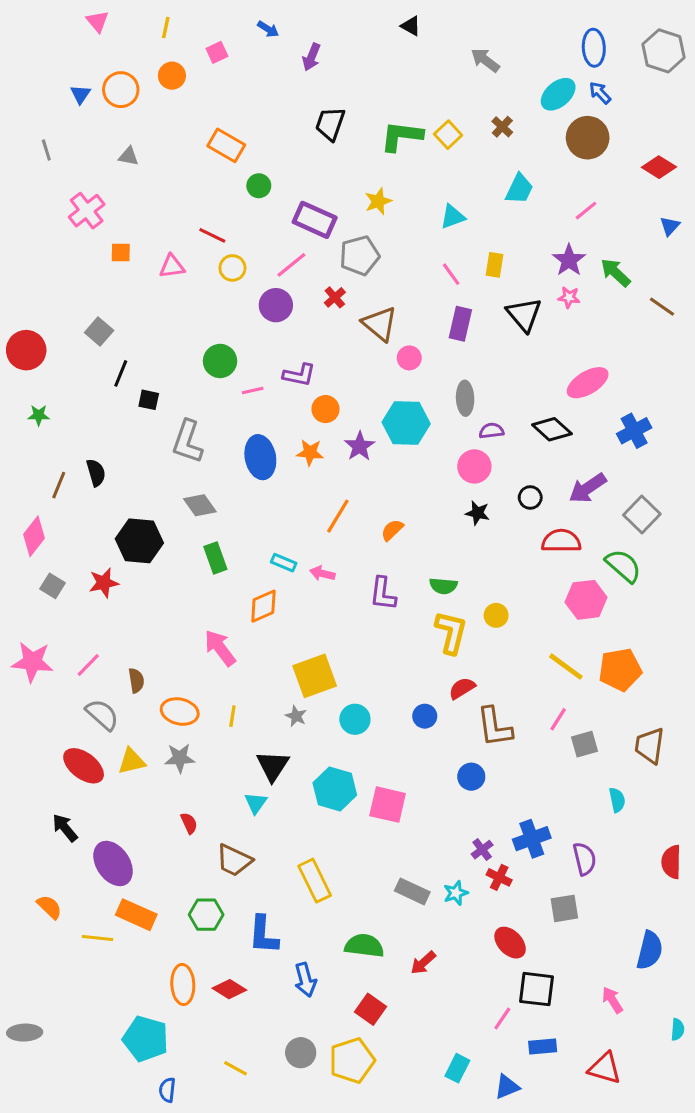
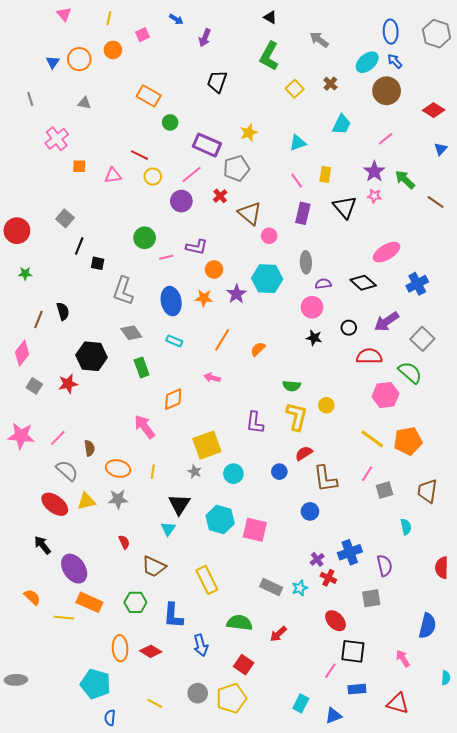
green L-shape: (401, 136) -> (269, 56), moved, turned -68
cyan rectangle: (284, 563) -> (174, 341), moved
purple L-shape: (383, 594) -> (255, 423), moved

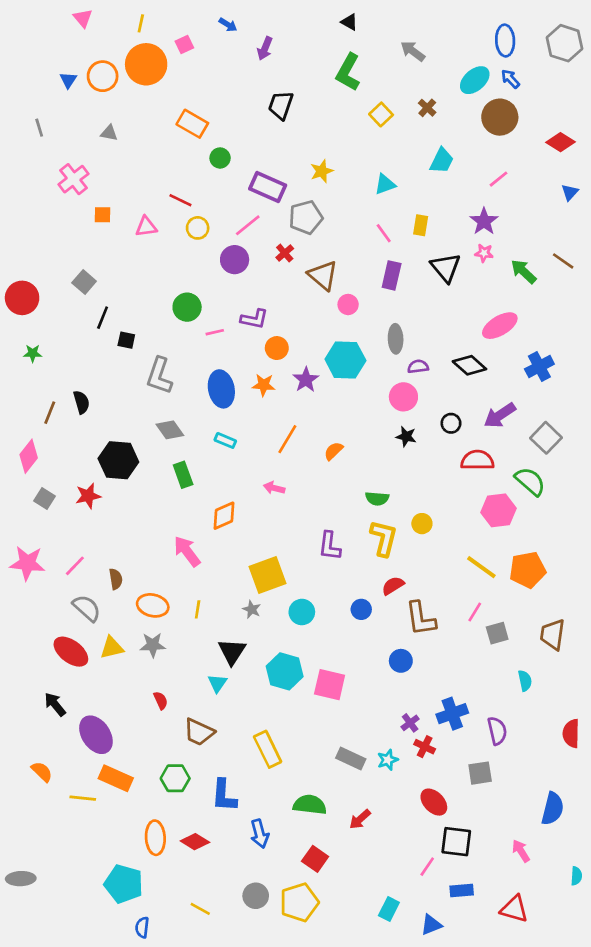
orange circle: (113, 50) -> (146, 64), size x1.8
green arrow: (405, 180) -> (524, 271), moved

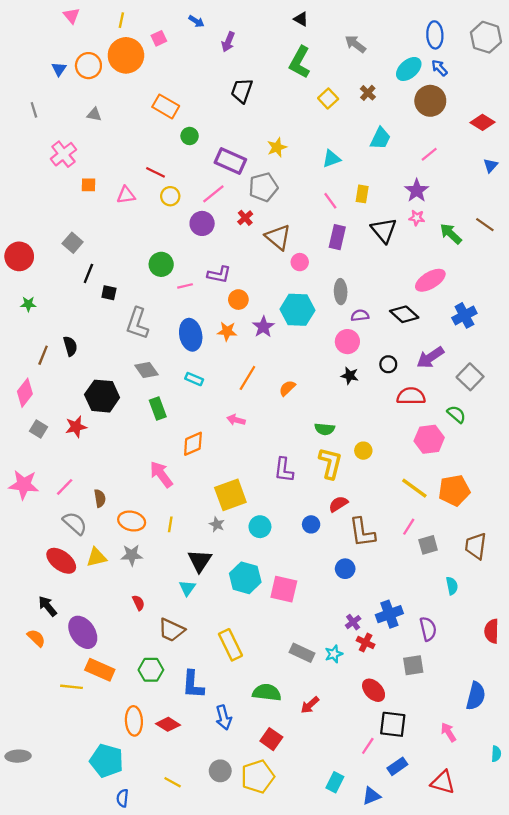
green semicircle: (530, 481) -> (456, 414), size x0.7
orange semicircle: (42, 772) -> (36, 638), moved
blue rectangle: (462, 890) -> (397, 766), turned -30

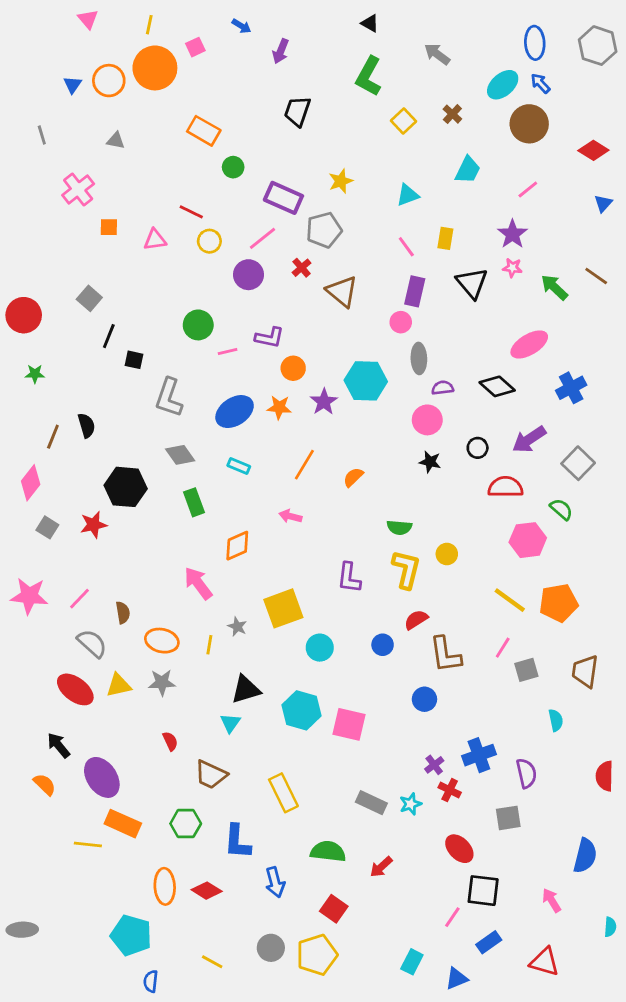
pink circle: (300, 262) -> (401, 322), moved
blue ellipse: (191, 335) -> (235, 412), turned 68
gray star: (217, 524) -> (237, 627), moved
black triangle: (200, 561) -> (246, 689), turned 40

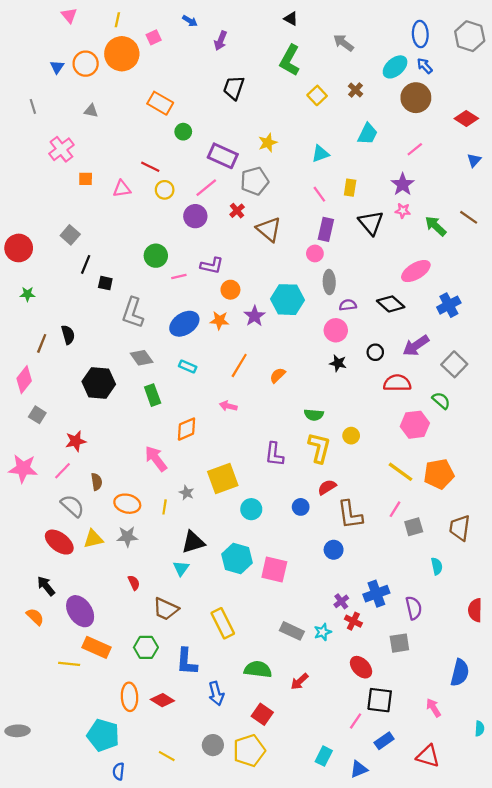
red star: (93, 525) -> (76, 441), moved

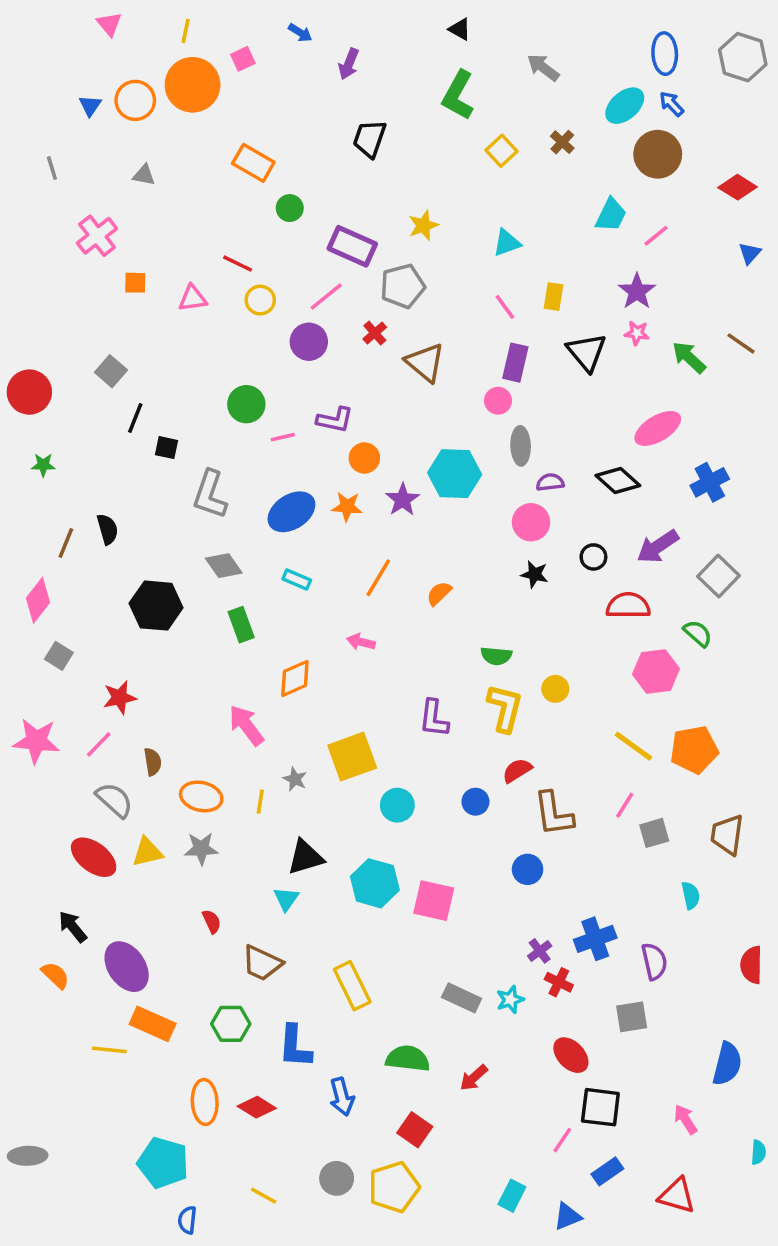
cyan trapezoid: (368, 134) -> (611, 215), moved

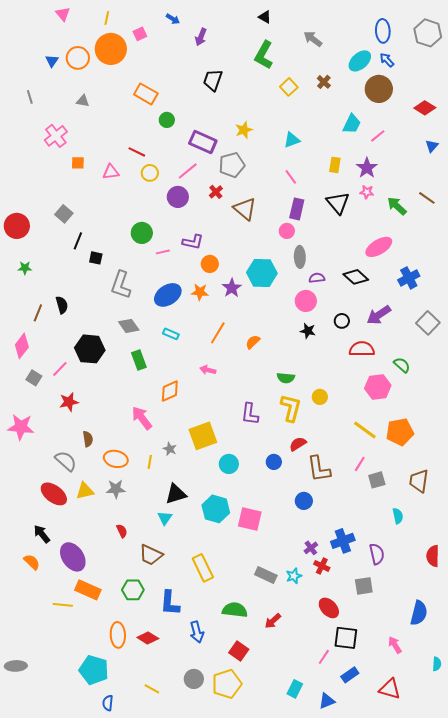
yellow rectangle: (554, 297) -> (335, 165), moved
gray square: (718, 576) -> (428, 323), moved
pink line: (99, 744) -> (60, 369), moved

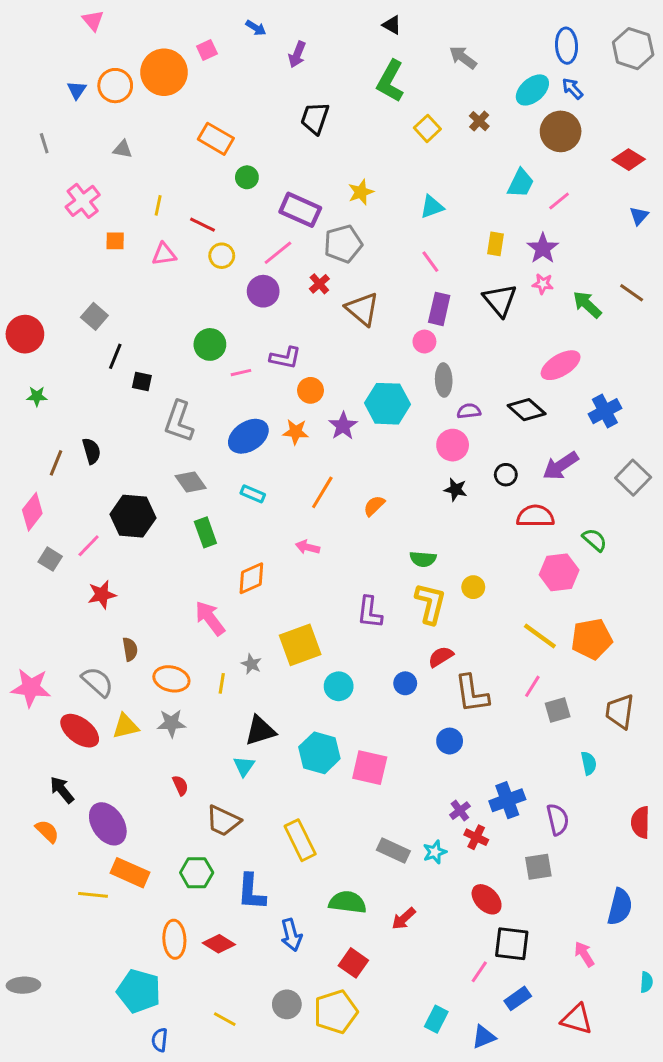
yellow line: (107, 18) -> (158, 205), moved
pink star: (21, 427) -> (31, 688), moved

